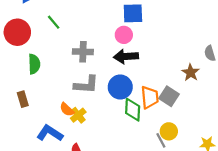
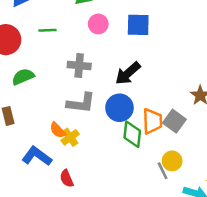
green line: (54, 22) -> (48, 30), turned -56
pink circle: (124, 35) -> (98, 24), moved
black arrow: (126, 56) -> (128, 73), turned -40
green semicircle: (34, 64) -> (23, 77), turned -114

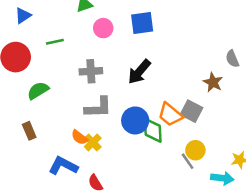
blue circle: (119, 108) -> (135, 120), moved
orange trapezoid: (152, 121) -> (170, 114), turned 140

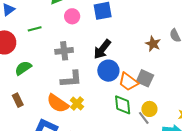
brown star: (213, 82) -> (153, 44), moved
blue circle: (135, 120) -> (108, 71), moved
green diamond: (153, 130) -> (123, 105), moved
orange semicircle: (80, 137) -> (58, 103), size x1.6
yellow cross: (93, 142) -> (77, 104), moved

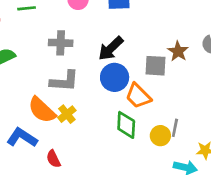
gray square: (145, 78) -> (155, 66), moved, turned -30
gray line: (144, 118) -> (175, 128), moved, turned 40

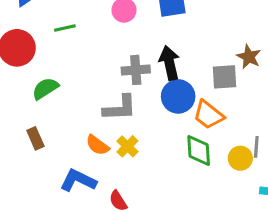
gray cross: (61, 43) -> (136, 70), moved
black arrow: (111, 48) -> (169, 63), turned 128
orange semicircle: (42, 110) -> (97, 145), size x0.7

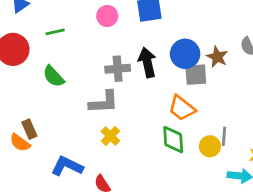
green semicircle: (45, 88) -> (54, 76), moved, turned -100
blue circle: (178, 96) -> (185, 54), moved
orange semicircle: (97, 145) -> (20, 143), moved

